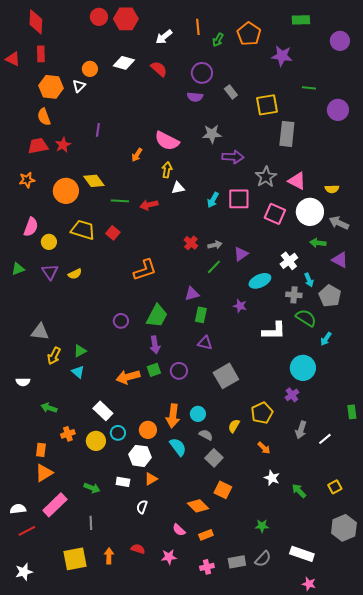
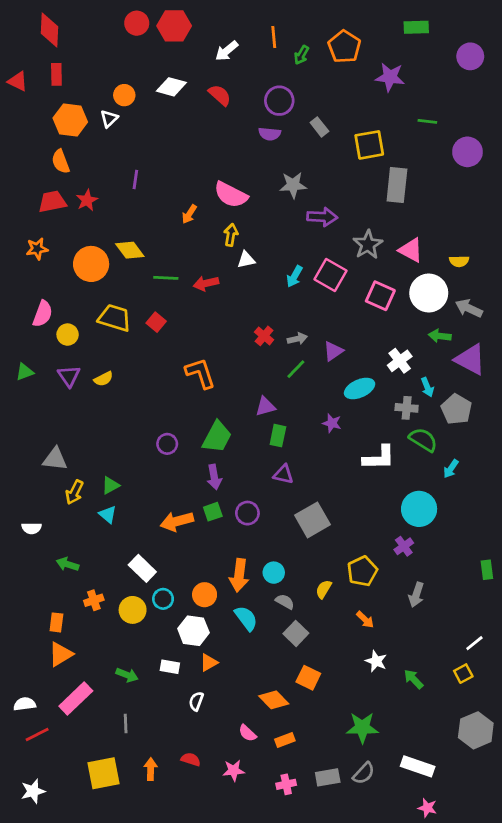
pink square: (239, 199) -> (330, 275), turned 30
purple triangle: (340, 260) -> (470, 359), size x1.4
orange L-shape: (145, 270) -> (200, 373), turned -90
white line: (325, 439) -> (474, 643), moved
green star: (262, 526) -> (362, 728), size x1.6

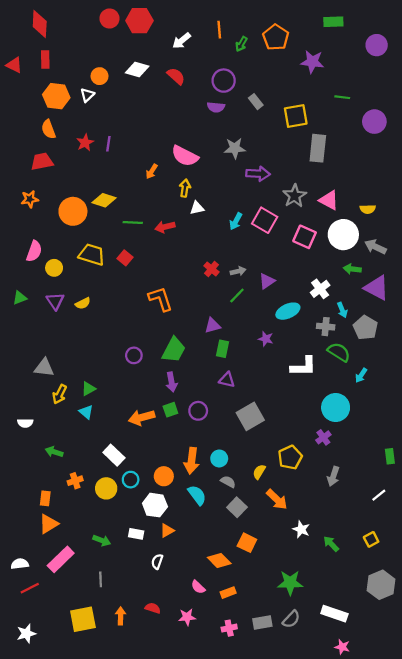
red star: (87, 200) -> (85, 143), moved
yellow diamond: (130, 250) -> (104, 200), turned -35
orange arrow: (365, 620) -> (277, 499), moved, size x1.5
white line: (474, 643) -> (379, 495), moved

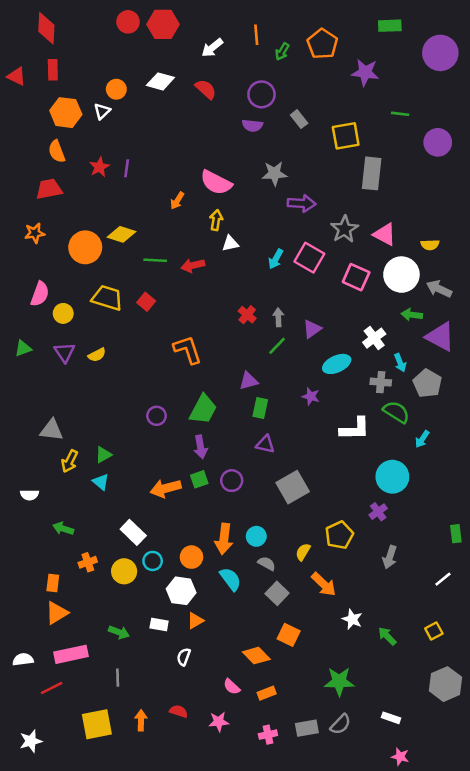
purple circle: (377, 45) -> (440, 53), size x1.4
gray arrow: (238, 271) -> (278, 317), turned -80
pink rectangle: (61, 559) -> (71, 654), turned 32
red line: (30, 588) -> (52, 688), moved
white rectangle: (334, 614) -> (391, 718), size x0.6

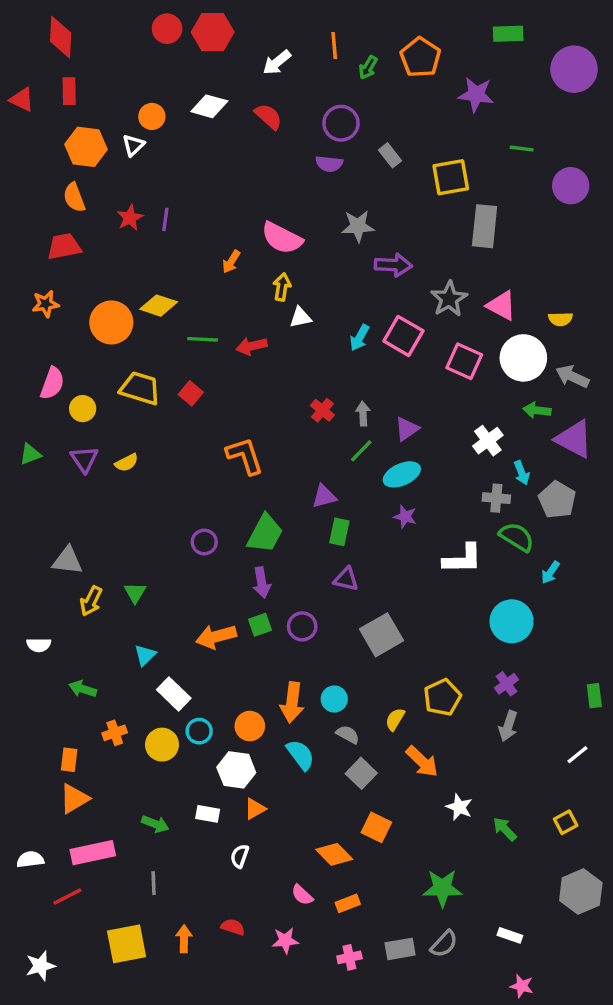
cyan ellipse: (337, 364) -> (402, 474), moved
green triangle: (103, 455) -> (135, 593), turned -30
cyan triangle: (101, 482) -> (145, 655), moved, turned 36
purple cross: (378, 512) -> (506, 684), moved

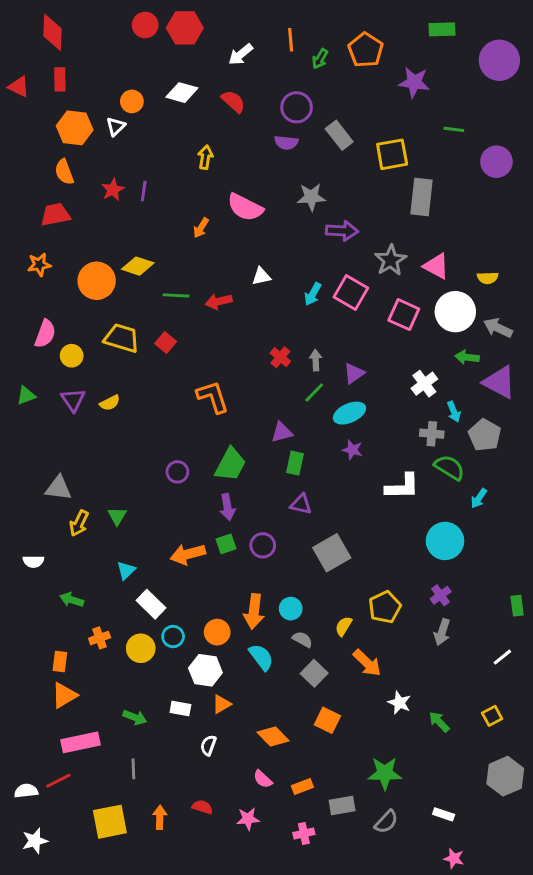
gray rectangle: (390, 155) -> (339, 135), size x1.4
yellow arrow: (282, 287) -> (205, 157), moved
orange diamond: (334, 854) -> (273, 736), moved
white semicircle: (30, 859) -> (26, 791), moved
gray rectangle: (400, 949) -> (342, 806), moved

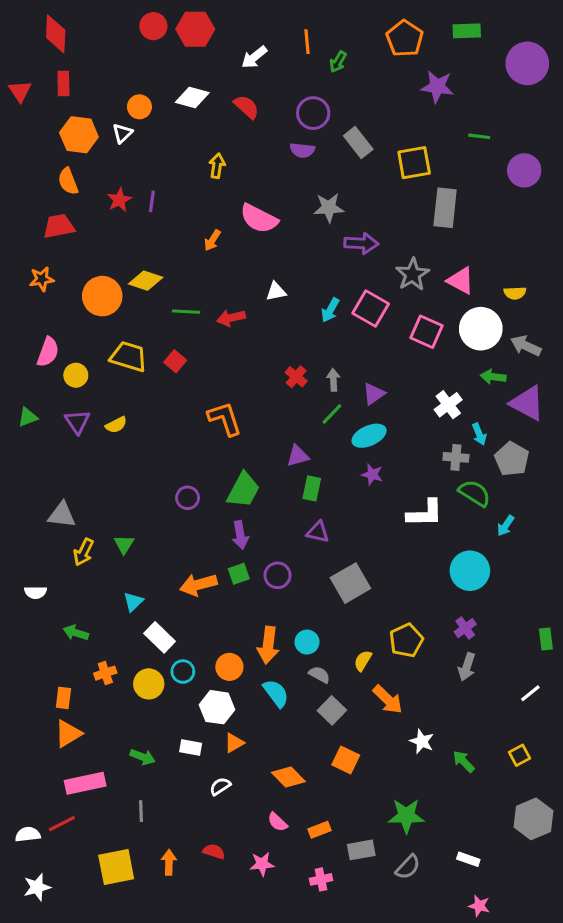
orange pentagon: (366, 50) -> (405, 39), moved
red triangle: (19, 87) -> (20, 91), turned 30
white semicircle: (208, 745) -> (220, 786), turned 36

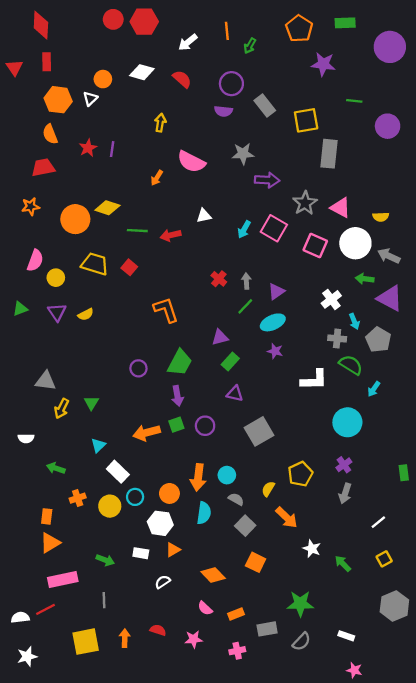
green rectangle: (312, 488) -> (230, 361), turned 30
cyan semicircle: (276, 693) -> (204, 513), turned 45
white line: (530, 693) -> (378, 522), moved

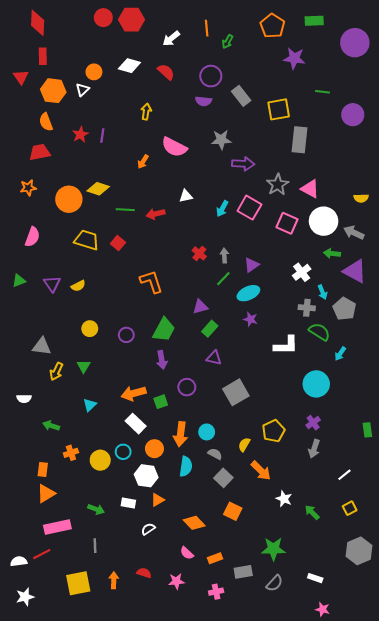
red triangle: (14, 68) -> (21, 77), moved
yellow semicircle: (381, 217) -> (361, 198), moved
yellow circle: (56, 278) -> (90, 329), moved
green square: (176, 425) -> (161, 402), moved
white rectangle: (118, 472) -> (136, 424), moved

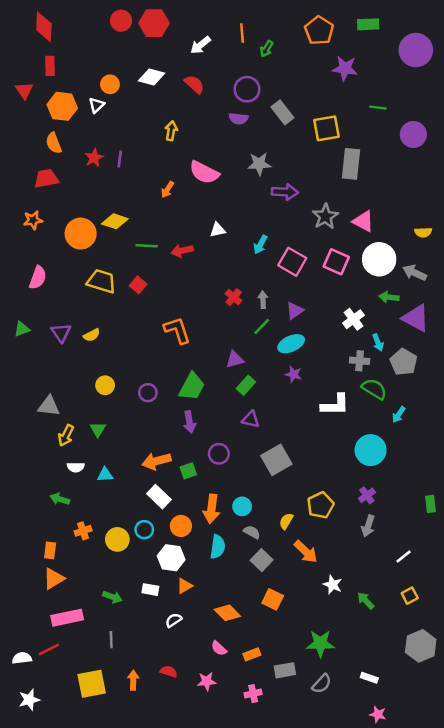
pink square: (249, 208) -> (292, 262), moved
white semicircle: (24, 399) -> (76, 467), moved
cyan triangle: (90, 405) -> (105, 475), turned 40

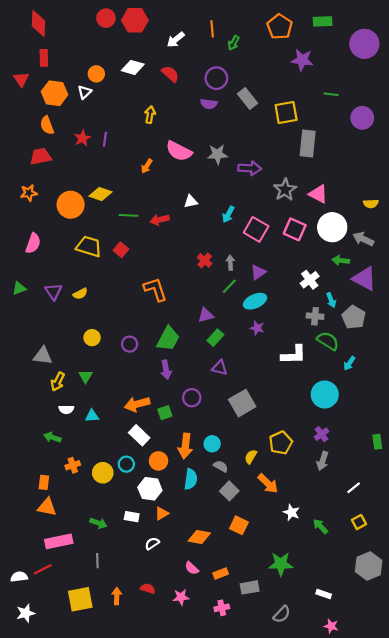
gray star: (259, 164) -> (217, 154), moved
orange triangle: (54, 579) -> (47, 507), turned 42
orange diamond: (227, 613) -> (199, 537), turned -35
gray semicircle: (322, 684) -> (282, 614), moved

